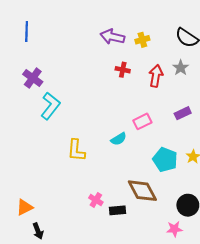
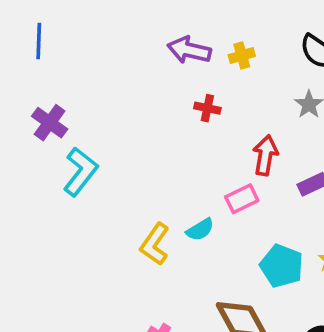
red arrow: (156, 76) -> (265, 155), moved
yellow L-shape: (76, 150) -> (155, 244), moved, turned 30

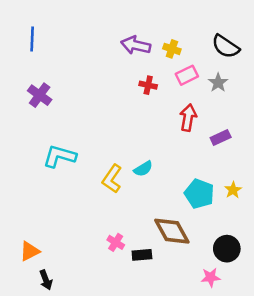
yellow cross: (242, 56) -> (172, 49), turned 35
cyan L-shape: (80, 172) -> (60, 156), moved, turned -112
pink rectangle: (242, 199) -> (187, 75), moved

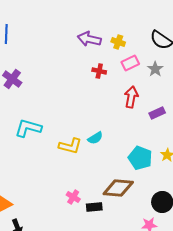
yellow L-shape: (112, 179) -> (70, 146), turned -110
brown diamond: (172, 231) -> (118, 188), turned -56

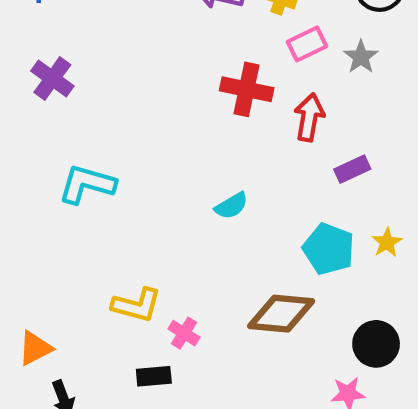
red cross: (99, 71) -> (247, 89), moved, size x1.6
purple rectangle: (157, 113) -> (352, 169), moved
yellow L-shape: (70, 146) -> (137, 305), moved
black rectangle: (94, 207) -> (154, 376), moved

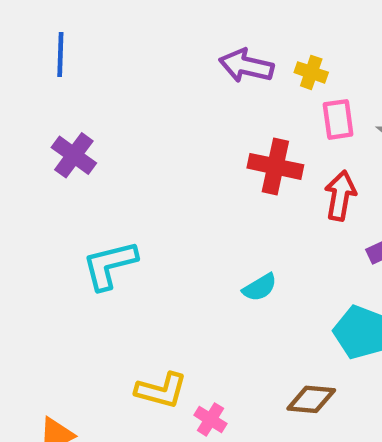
pink rectangle: (307, 44) -> (338, 119), turned -72
cyan L-shape: (87, 184) -> (110, 265), turned -30
brown diamond: (281, 314) -> (311, 399), size x0.7

